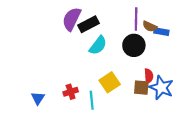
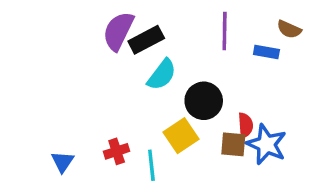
brown semicircle: (150, 26) -> (289, 29), moved
black circle: (134, 45) -> (204, 101), moved

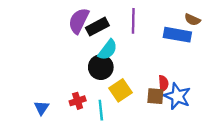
purple line: (225, 31) -> (133, 21), moved
blue rectangle: (266, 52) -> (177, 35), size x1.6
black circle: (204, 101) -> (101, 67), moved

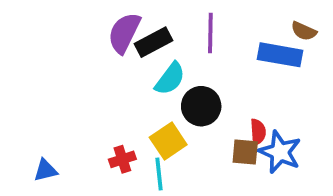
black circle: (101, 67) -> (201, 106), moved
yellow square: (120, 90) -> (168, 141), moved
blue triangle: (42, 108) -> (45, 170), moved, turned 42

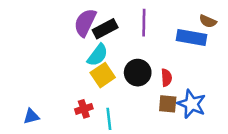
cyan semicircle: (170, 79) -> (98, 55), moved
red semicircle: (258, 132) -> (166, 78), moved
yellow square: (168, 141) -> (103, 75), moved

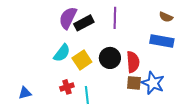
blue rectangle: (192, 38) -> (162, 41), moved
cyan semicircle: (98, 55) -> (62, 53), moved
red semicircle: (166, 78) -> (133, 62), size x1.5

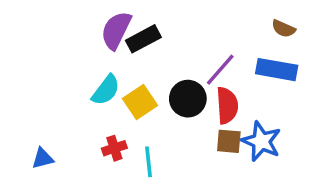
purple line: (115, 18) -> (220, 70), moved, turned 40

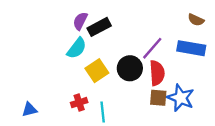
purple semicircle: (116, 30) -> (80, 21), size x0.7
cyan semicircle: (106, 90) -> (77, 48), moved

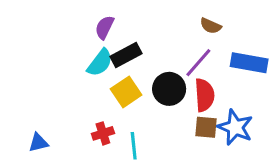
brown semicircle: (196, 20) -> (211, 26), moved
black rectangle: (99, 27) -> (126, 55), moved

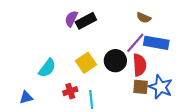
black rectangle: (126, 55) -> (86, 21), moved
cyan semicircle: (100, 63) -> (47, 68), moved
blue rectangle: (249, 63) -> (156, 43), moved

